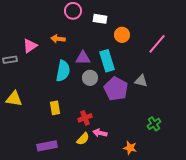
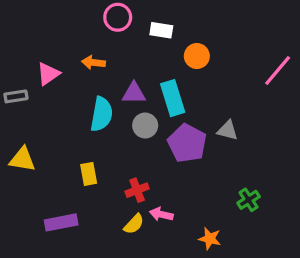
pink line: (157, 44) -> (278, 71), moved
purple rectangle: (47, 146) -> (61, 222), moved

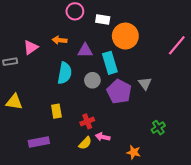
orange circle: (197, 56) -> (125, 36), size x1.6
purple triangle: (134, 93) -> (85, 50), moved
gray triangle: (228, 130) -> (145, 83), turned 40

